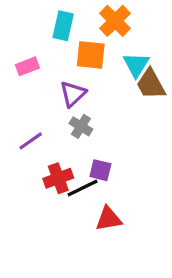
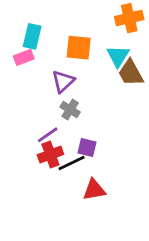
orange cross: (115, 21) -> (129, 18), moved, turned 32
cyan rectangle: (63, 26) -> (32, 36), moved
purple line: (31, 141) -> (48, 135), moved

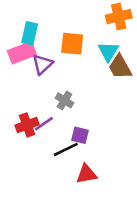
pink rectangle: (24, 57) -> (22, 53), size x1.5
purple triangle: (63, 81) -> (43, 64), moved
red cross: (50, 155) -> (27, 125), moved

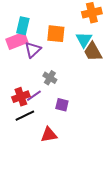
black line: (66, 149) -> (25, 116), moved
red triangle: (86, 174) -> (49, 135), moved

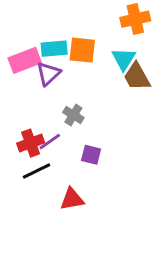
cyan rectangle: (23, 26) -> (54, 49), moved, turned 72

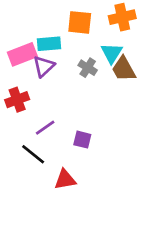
orange square: (82, 50) -> (80, 22), moved
gray cross: (73, 115) -> (88, 68), moved
red cross: (31, 143) -> (17, 100), moved
black line: (37, 171) -> (33, 154), turned 65

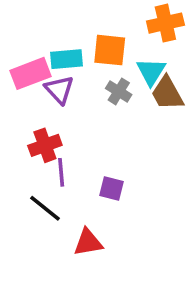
orange square: (80, 22) -> (110, 50), moved
purple triangle: (44, 66) -> (59, 90), turned -30
red cross: (17, 100) -> (45, 145), moved
purple line: (45, 128) -> (61, 172), turned -60

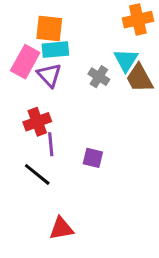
orange square: (110, 50) -> (49, 29), moved
pink rectangle: (31, 73) -> (25, 62), turned -40
red triangle: (88, 242) -> (61, 229), moved

